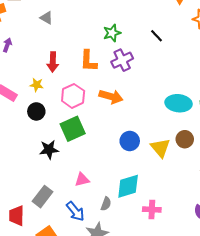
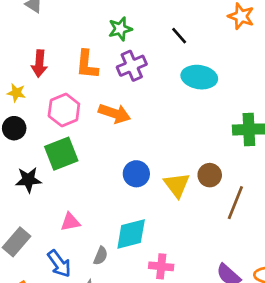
cyan ellipse: (179, 103) -> (199, 77), moved

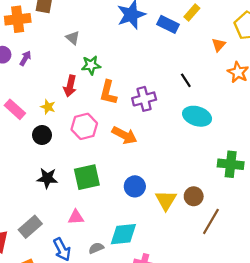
green star: (120, 29) -> (91, 65), moved
green square: (61, 154) -> (87, 177), moved
gray semicircle: (101, 256) -> (96, 248), turned -144

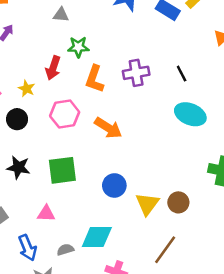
gray triangle: (73, 38) -> (61, 15), turned -40
purple cross: (144, 99) -> (136, 73), moved
brown line: (211, 221) -> (165, 250), moved

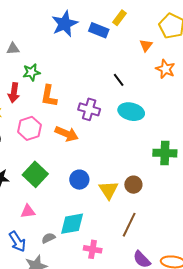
purple cross: (136, 73) -> (89, 109), moved, turned 35
green square: (62, 170) -> (35, 174), turned -30

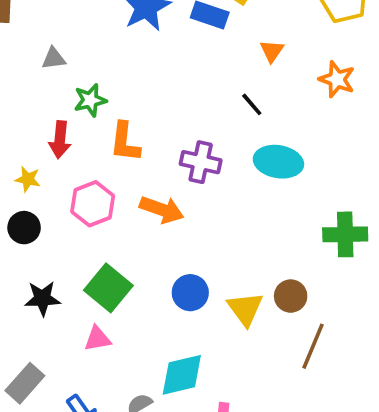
orange triangle: (146, 45) -> (272, 51), moved
pink triangle: (28, 211) -> (97, 339), moved
brown line: (129, 225) -> (313, 346), moved

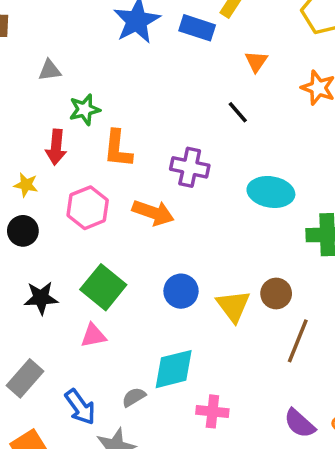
cyan ellipse: (278, 162) -> (271, 192), moved

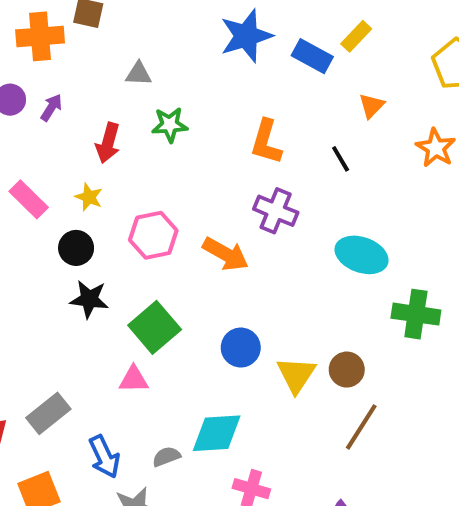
red arrow: (56, 147) -> (108, 143), moved
orange L-shape: (118, 149) -> (266, 142), moved
black star: (41, 298) -> (89, 299), moved

